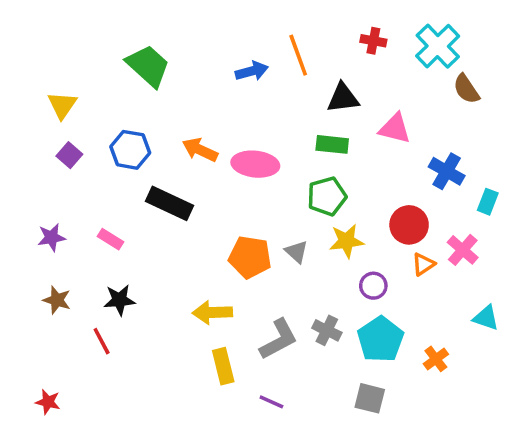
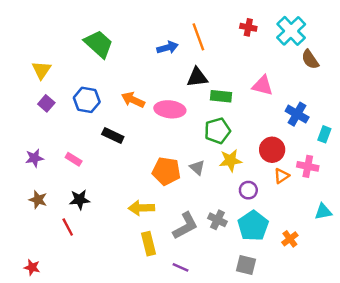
black triangle: (343, 98) -> (197, 77), moved
black rectangle: (170, 203) -> (113, 135), size x0.7
pink cross: (463, 250) -> (308, 166), turned -30
cyan triangle: (486, 318) -> (323, 212), turned -30

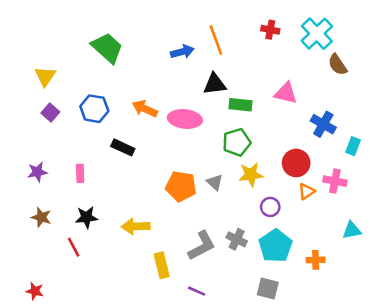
pink rectangle: (74, 159) -> (80, 173), turned 56
yellow arrow: (141, 208) -> (136, 226), moved
orange cross: (290, 239) -> (316, 260), turned 35

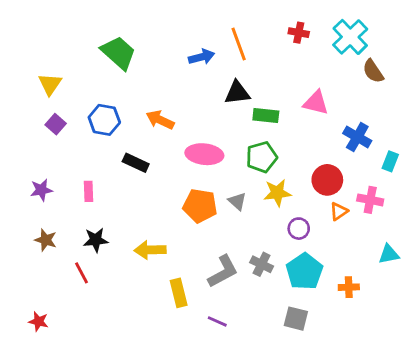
pink ellipse: (185, 119) -> (204, 154), moved

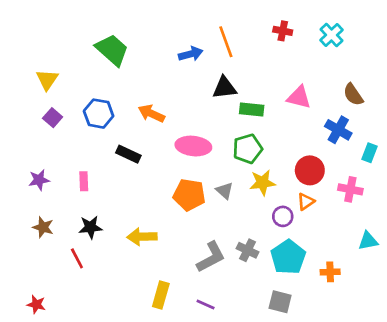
cyan cross: (350, 37) -> (331, 35), size x0.7
brown semicircle: (373, 71) -> (353, 95), moved
orange triangle: (339, 211) -> (306, 202), moved
yellow rectangle: (179, 293) -> (161, 295), moved, turned 30

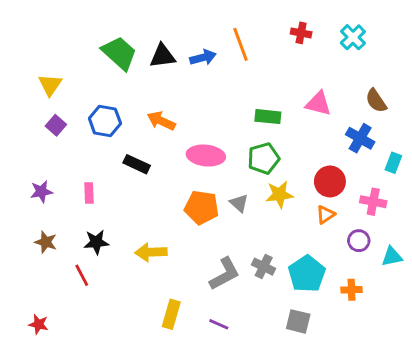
black triangle: (225, 88) -> (163, 56), moved
purple circle: (283, 216) -> (359, 241), moved

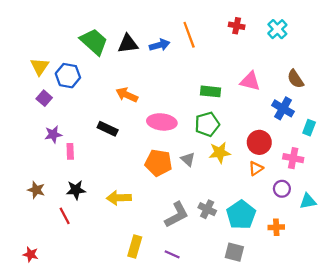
blue hexagon: (105, 121) -> (68, 76), moved
purple star: (41, 192) -> (53, 134), moved

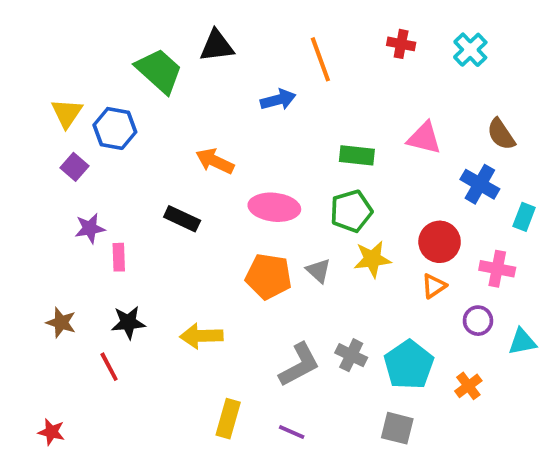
black triangle: (128, 44) -> (217, 46), moved
blue arrow: (160, 45) -> (278, 100), moved
orange cross: (276, 227) -> (468, 386), turned -35

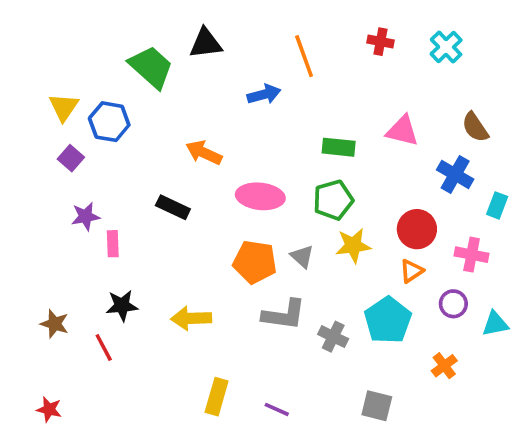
brown star: (61, 323) -> (55, 324), moved
gray L-shape: (299, 365) -> (284, 315), moved, turned 36
cyan pentagon: (409, 365) -> (388, 320), moved

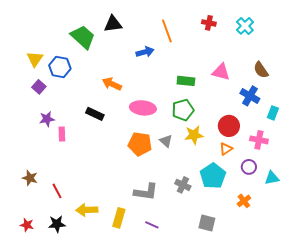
black star: (122, 306) -> (57, 224), moved
gray L-shape: (284, 315) -> (146, 192), moved
yellow arrow: (191, 318) -> (87, 210), moved

